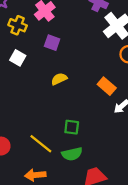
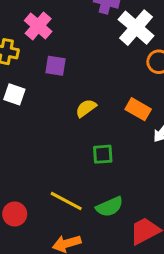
yellow semicircle: (59, 79) -> (86, 108), moved
green square: (72, 127) -> (103, 154), moved

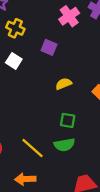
pink cross: (38, 26) -> (69, 16), moved
green semicircle: (110, 207) -> (64, 145), moved

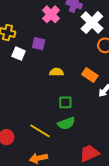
white square: (14, 61) -> (19, 54), moved
yellow semicircle: (64, 84) -> (56, 72), turned 32

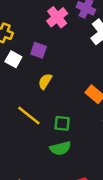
yellow semicircle: (56, 72) -> (45, 81), moved, turned -64
yellow line: (40, 131) -> (29, 115), moved

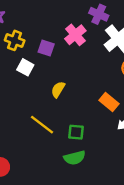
pink cross: (57, 17) -> (75, 35), moved
purple square: (39, 50) -> (46, 48), moved

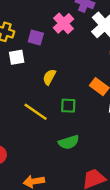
white square: (25, 67) -> (17, 57), turned -35
green square: (76, 132) -> (68, 106), moved

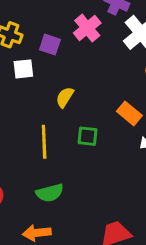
yellow line: (36, 112) -> (44, 142), turned 50
green semicircle: (69, 142) -> (50, 193), moved

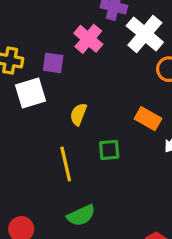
white square: (23, 69) -> (31, 93), size x1.4

